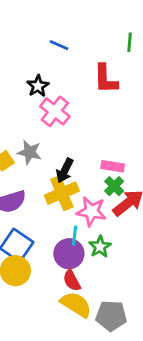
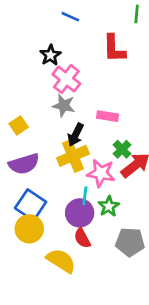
gray star: (29, 152) -> (64, 106), moved
pink rectangle: (113, 166) -> (107, 116), moved
yellow semicircle: (76, 304) -> (61, 261), moved
gray pentagon: (111, 316) -> (130, 242), moved

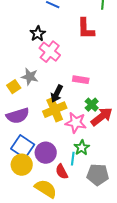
gray star: (64, 106) -> (30, 77), moved
cyan line: (85, 196) -> (73, 159), moved
purple circle: (80, 213) -> (46, 153), moved

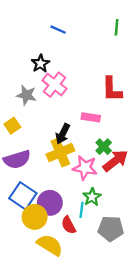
red L-shape: (86, 29) -> (112, 89), moved
gray star: (30, 77) -> (26, 95), moved
yellow circle: (22, 165) -> (35, 217), moved

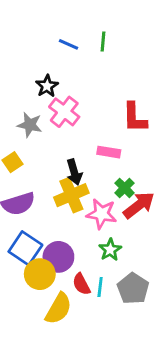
green line: (117, 27) -> (103, 41), moved
black arrow: (63, 134) -> (74, 172), turned -42
cyan line: (81, 210) -> (100, 287), moved
gray pentagon: (111, 229) -> (133, 288), turned 30
yellow semicircle: (50, 245) -> (58, 309), turned 88

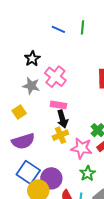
black star: (47, 86) -> (32, 59), moved
pink rectangle: (109, 152) -> (58, 105), moved
yellow cross: (71, 195) -> (60, 135), size x0.7

